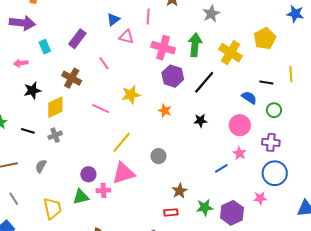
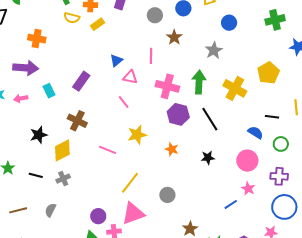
pink arrow: (21, 63) -> (21, 98), moved
pink line: (104, 63) -> (124, 102), moved
black line: (204, 82) -> (210, 119), turned -70

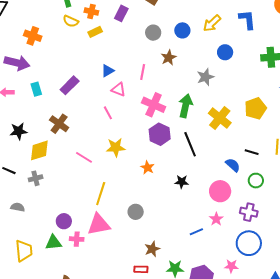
yellow line: (130, 183) -> (101, 194), turned -30
gray semicircle: (50, 210) -> (18, 207), turned 64

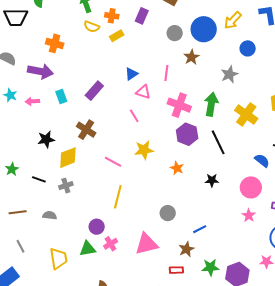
blue circle: (182, 30) -> (204, 29), size x1.6
yellow line: (101, 194) -> (118, 197), moved
pink triangle: (99, 224) -> (147, 244), moved
blue line: (196, 232) -> (200, 229), moved
pink cross: (77, 239) -> (111, 244), turned -32

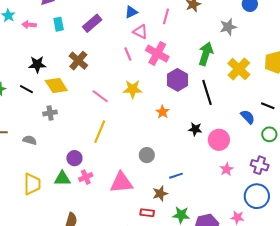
pink cross: (179, 105) -> (157, 53), moved
yellow diamond: (68, 158) -> (56, 86), turned 70
black line: (39, 179) -> (26, 89), moved
pink circle: (251, 187) -> (219, 140), moved

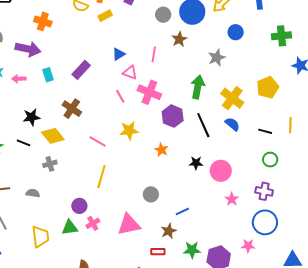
blue semicircle: (248, 117) -> (232, 124), moved

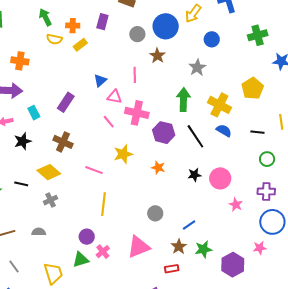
black star: (31, 117) -> (23, 141), moved
green star: (192, 250) -> (203, 249), moved

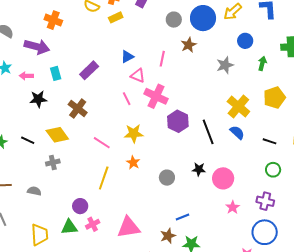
green arrow: (183, 100) -> (262, 63), moved, size x0.6
orange star: (158, 168) -> (133, 163), moved
gray circle: (155, 213) -> (167, 178), moved

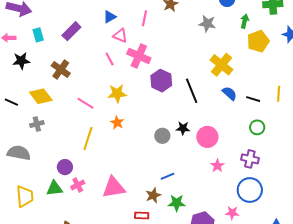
gray star: (225, 65) -> (207, 24), turned 30
yellow pentagon: (274, 98) -> (258, 41), moved
blue semicircle: (237, 132) -> (229, 93), moved
gray circle: (167, 178) -> (162, 136), moved
gray semicircle: (34, 191) -> (19, 153), size x1.6

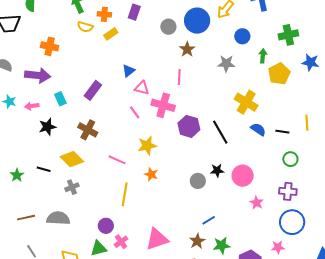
pink line: (145, 18) -> (179, 77), moved

